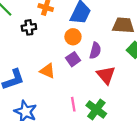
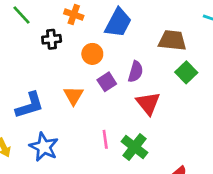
orange circle: (73, 37) -> (92, 54), moved
orange triangle: (47, 71) -> (73, 96), turned 35

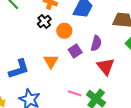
black cross: (52, 39) -> (44, 21), moved, turned -32
pink line: (105, 139) -> (75, 93), turned -64

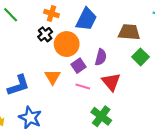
orange circle: (64, 31) -> (67, 44), size x1.5
pink line: (75, 93) -> (83, 86), moved

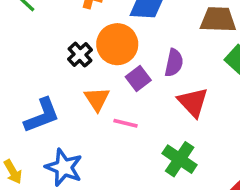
black cross: (45, 34) -> (80, 55), moved
pink line: (83, 86) -> (125, 123), moved

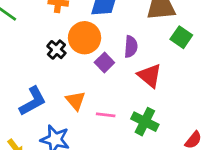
orange triangle: (97, 99) -> (76, 101), moved
pink line: (125, 123) -> (106, 115), moved

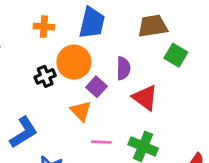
black cross: (56, 50) -> (45, 76), turned 30
orange triangle: (76, 101) -> (81, 111), moved

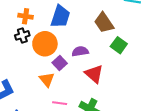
brown trapezoid: (153, 26) -> (104, 23), turned -120
purple semicircle: (123, 68) -> (80, 51), turned -105
black cross: (45, 76) -> (22, 35), moved

